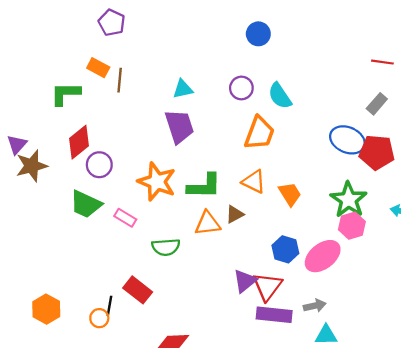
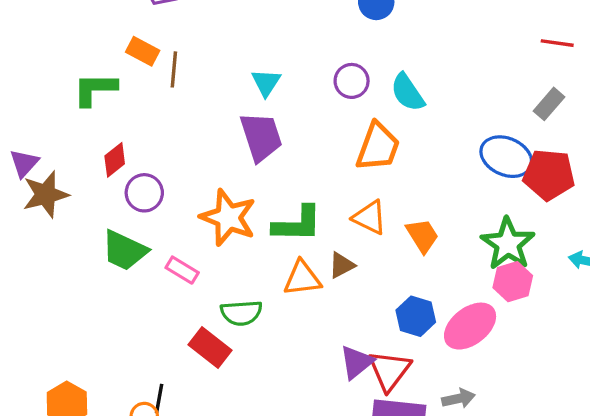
cyan triangle: (183, 89) -> (266, 83), turned -45
red diamond: (79, 142) -> (115, 160), size x0.7
red rectangle: (138, 290) -> (210, 347), moved

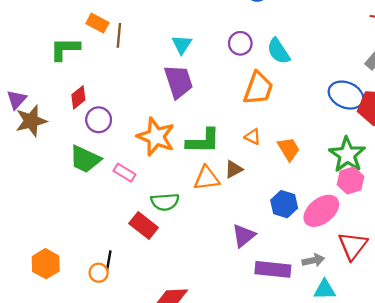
orange triangle: (370, 217) -> (253, 137), size x0.7
red triangle: (389, 370) -> (353, 246), moved

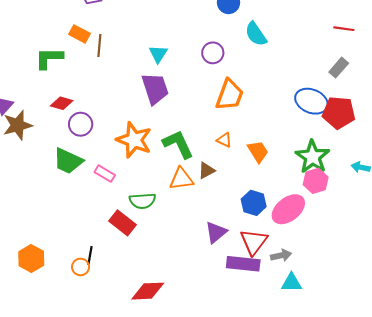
cyan semicircle: (279, 51) -> (256, 34), moved
red diamond: (78, 97) -> (62, 103), turned 55
green L-shape: (203, 141) -> (178, 144), turned -116
red triangle: (353, 246) -> (254, 242), moved

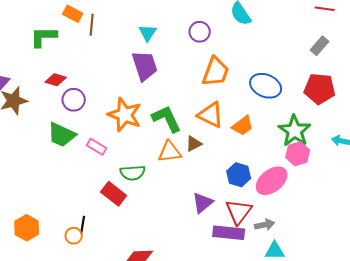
blue ellipse: (311, 101) -> (266, 86), moved
orange triangle: (224, 140) -> (211, 115), size x1.8
orange trapezoid: (258, 152) -> (243, 126), turned 85

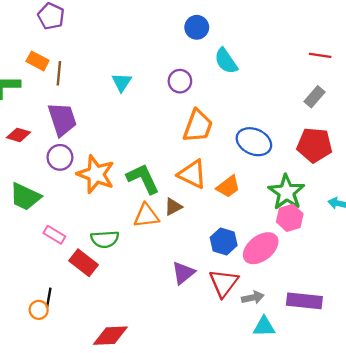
purple trapezoid: (145, 66) -> (62, 119), moved
purple circle: (74, 100) -> (60, 157), moved
pink rectangle: (97, 147) -> (54, 235), moved
purple rectangle: (229, 233) -> (304, 301), moved

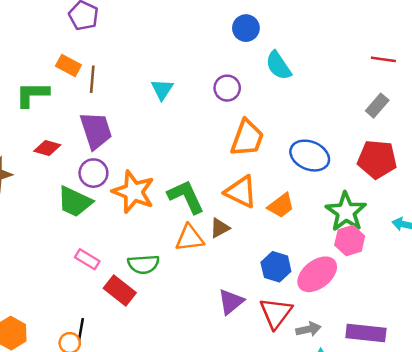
green trapezoid: (25, 197) -> (75, 202), moved

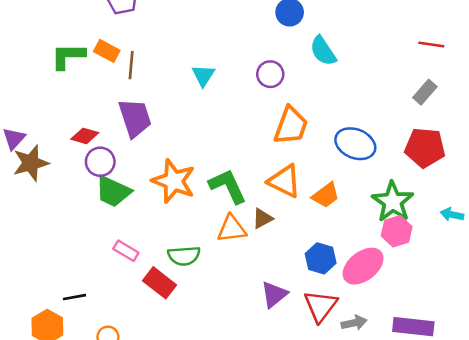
green L-shape: (32, 94) -> (68, 56), moved
purple circle: (93, 173) -> (100, 162), moved
black line: (81, 329) -> (74, 297), moved, turned 70

